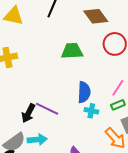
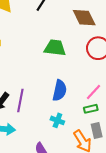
purple line: (47, 109) -> (20, 101), turned 65
cyan cross: (91, 111) -> (57, 120), moved

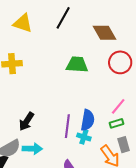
blue semicircle: (60, 90) -> (88, 120), moved
purple line: (20, 101) -> (67, 126), moved

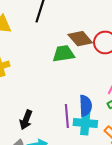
brown diamond: (104, 33) -> (80, 39), moved
cyan cross: (84, 137) -> (85, 123), size x1.6

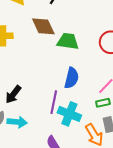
brown diamond: (80, 39) -> (43, 26), moved
blue semicircle: (85, 106) -> (72, 78), moved

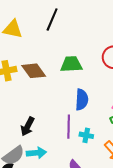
brown diamond: (43, 26) -> (34, 71), moved
cyan cross: (69, 114) -> (86, 135), size x0.6

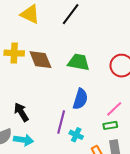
black arrow: (27, 126) -> (21, 112), turned 108

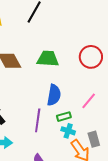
green rectangle: (110, 125) -> (64, 117), moved
cyan cross: (76, 135) -> (68, 131), moved

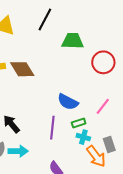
green trapezoid: (48, 59) -> (73, 41), moved
blue semicircle: (54, 95) -> (68, 102), turned 110

